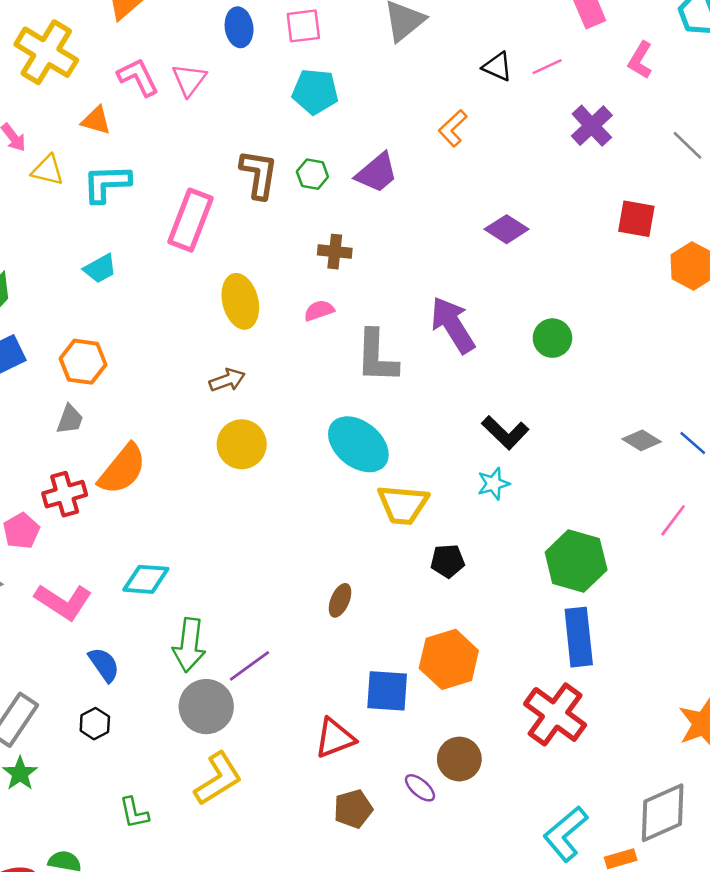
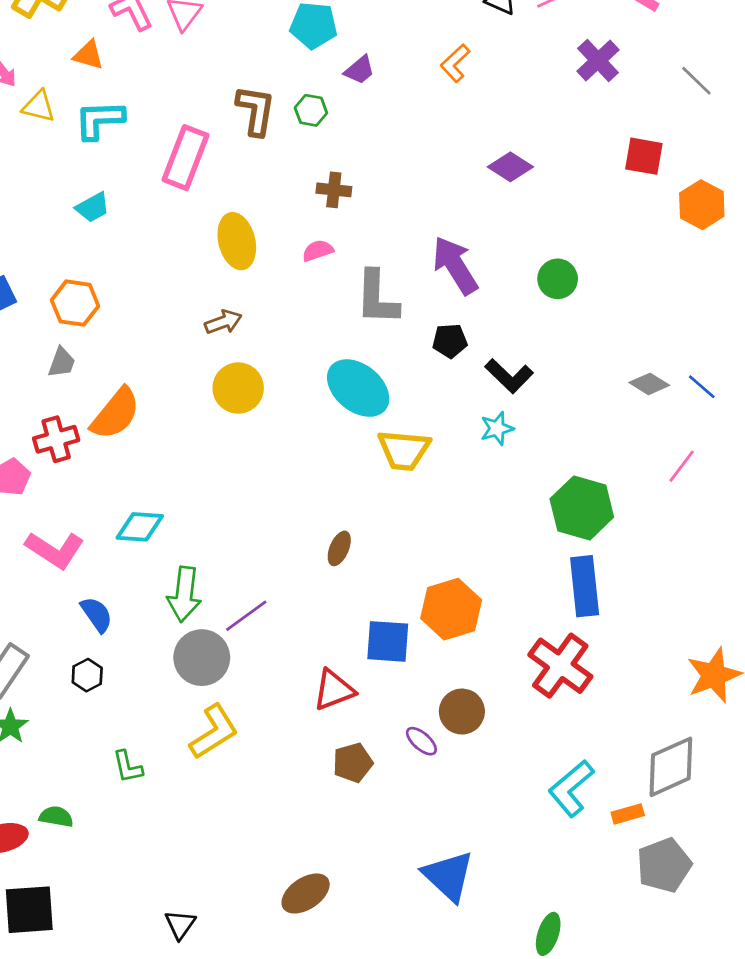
purple trapezoid: (377, 173) -> (359, 70), moved, size x0.7
black pentagon: (448, 561) -> (450, 341), moved

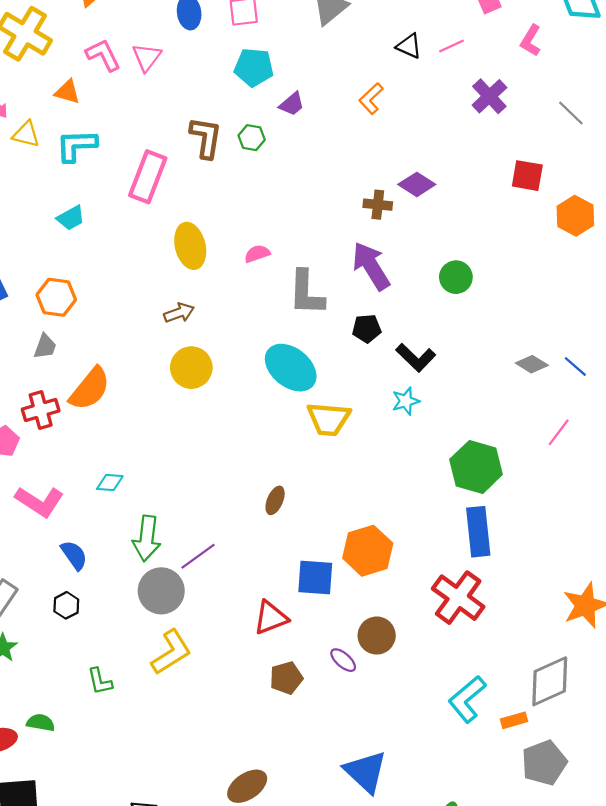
brown cross: (334, 190) -> (378, 205), moved
cyan diamond: (140, 527) -> (110, 483), size x0.7

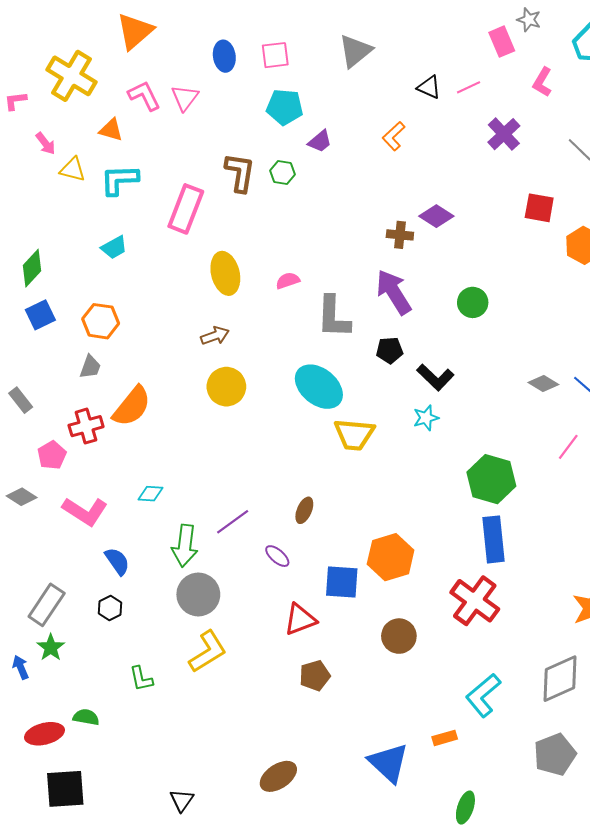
purple line: (198, 556) -> (233, 522), moved
purple ellipse: (343, 660) -> (277, 556), moved
orange rectangle: (514, 720) -> (445, 738), moved

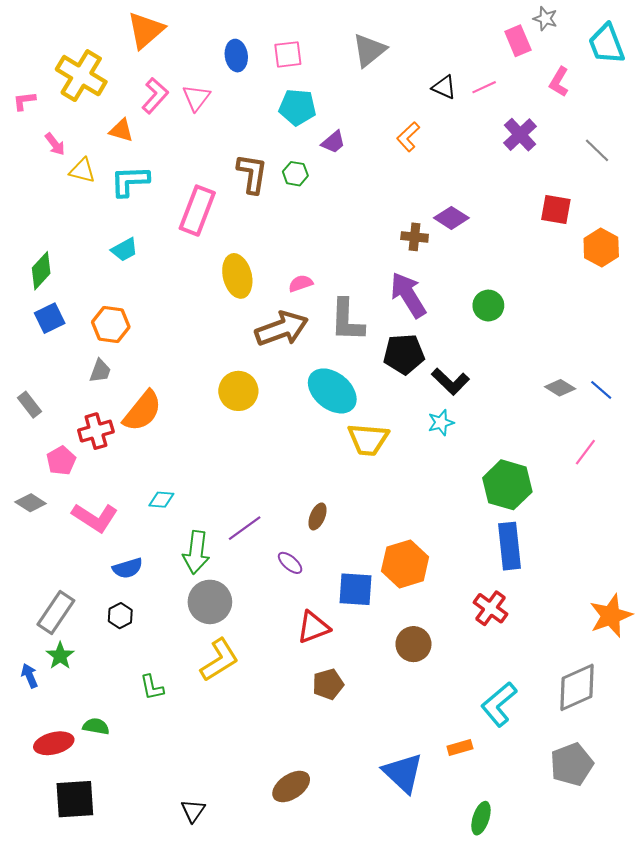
pink L-shape: (144, 96) -> (155, 96), turned 68
brown arrow: (215, 336) -> (282, 329), moved, size x1.8
black pentagon: (390, 350) -> (404, 354), size x1.5
blue semicircle: (117, 561) -> (128, 568), turned 108
red cross: (475, 601) -> (490, 608), size x0.7

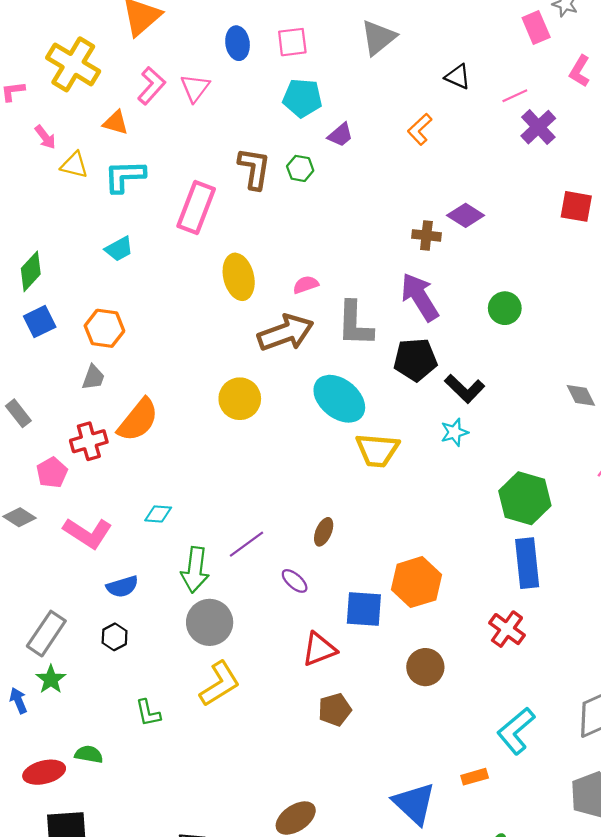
pink line: (484, 87) -> (515, 96), moved
gray diamond: (560, 388) -> (581, 395), turned 32

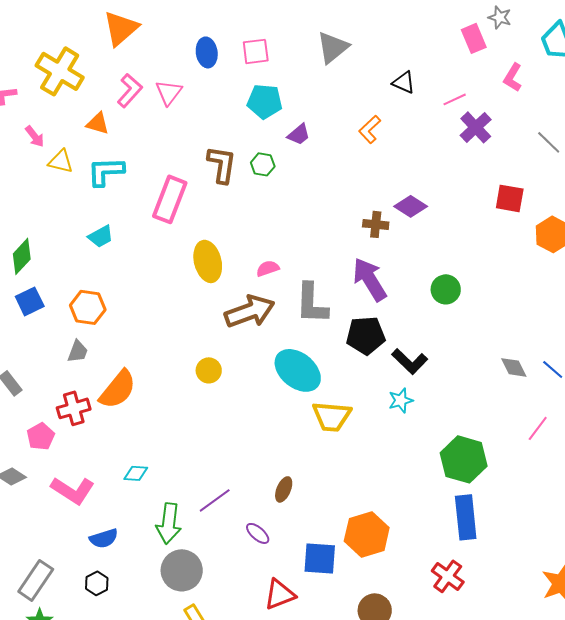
yellow circle: (240, 399) -> (209, 370), size x0.7

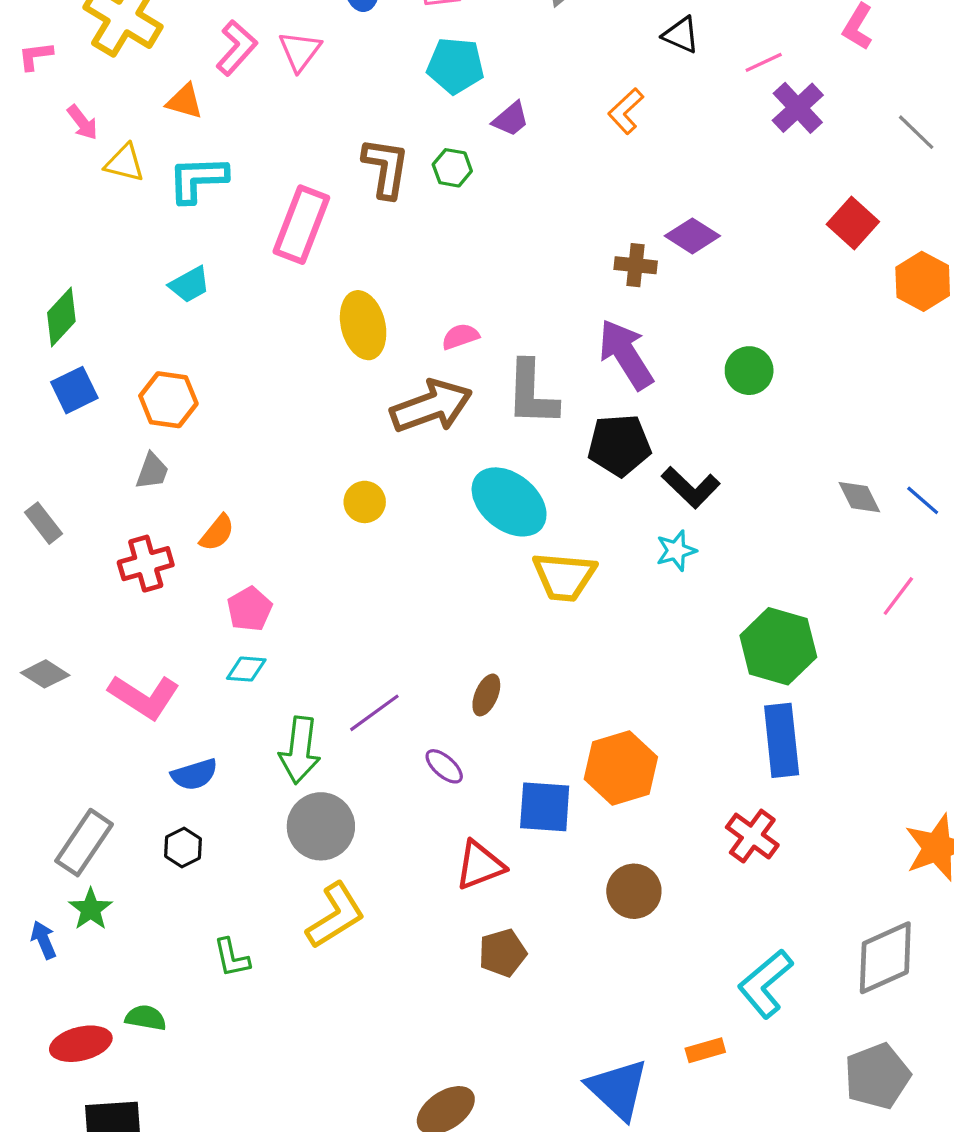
red square: (510, 198) -> (853, 223), turned 32
orange semicircle: (118, 389) -> (217, 533), size x0.6
pink pentagon: (41, 436) -> (250, 609), moved

